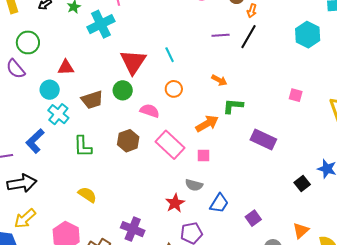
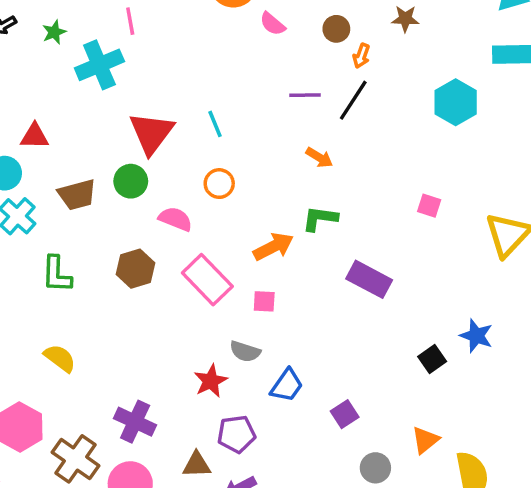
orange arrow: (219, 80) -> (319, 158), moved

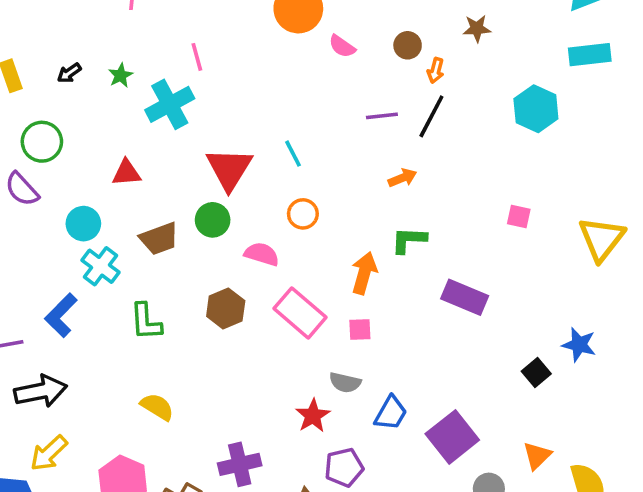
red triangle: (35, 136) -> (126, 173), moved
orange arrow: (319, 158) -> (402, 178), turned -48
orange arrow: (273, 247) -> (364, 273), turned -42
purple square: (345, 414) -> (452, 437), size x1.8
purple cross: (135, 422) -> (240, 464), turned -33

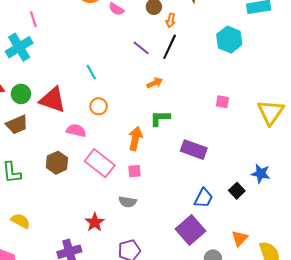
purple line: (382, 116) -> (141, 48), turned 48
red triangle: (229, 169) -> (53, 100), moved, turned -40
green circle: (213, 220) -> (21, 94), moved
blue trapezoid: (391, 413) -> (204, 198), moved
red star: (313, 416) -> (95, 222), moved

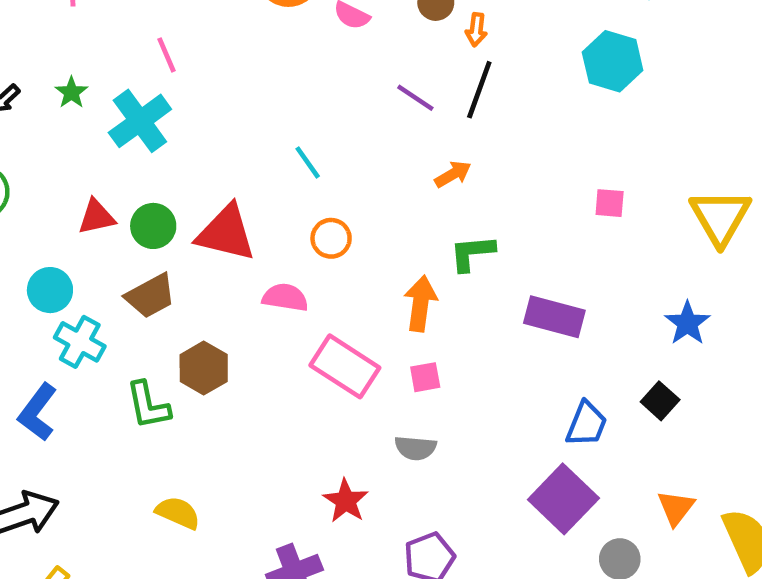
brown hexagon: (57, 163) -> (204, 368), moved
blue star: (261, 174) -> (687, 323), moved, turned 30

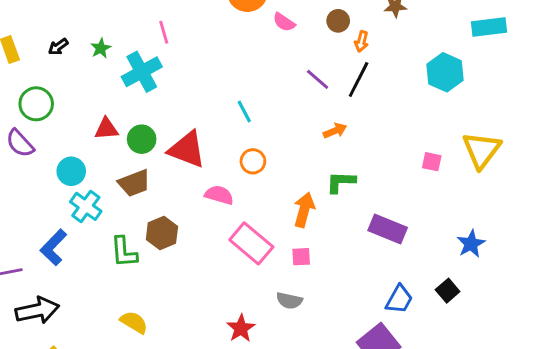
yellow triangle: (720, 217) -> (482, 150), moved

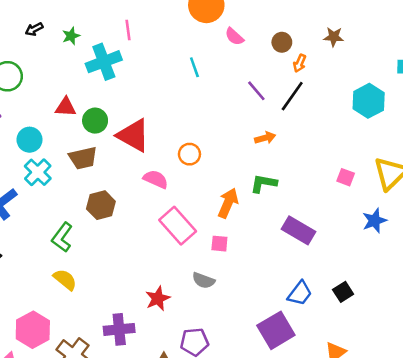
cyan line: (244, 112) -> (194, 67), moved
blue star: (471, 244) -> (374, 221), moved
green L-shape: (124, 252) -> (62, 237), moved, turned 32

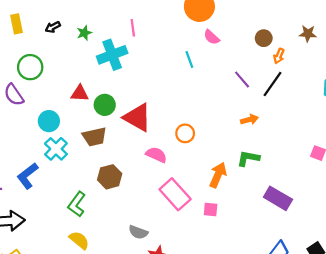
pink semicircle: (234, 37) -> (212, 37), moved
gray semicircle: (204, 280) -> (138, 232), moved

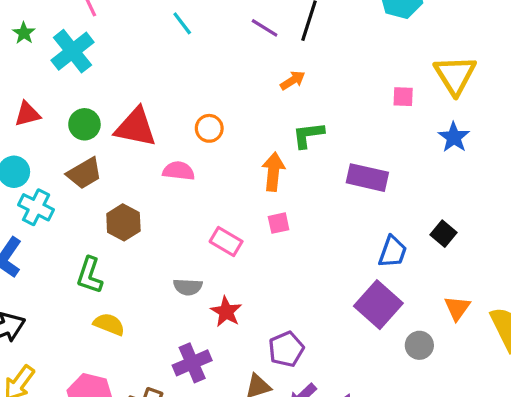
red triangle: (80, 93) -> (27, 114), moved
pink rectangle: (175, 194) -> (226, 241), moved, size x0.7

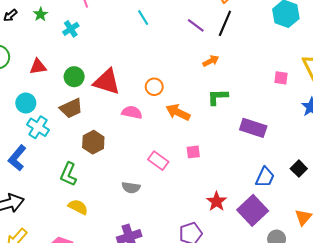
cyan cross: (73, 51) -> (71, 29), size x0.6
orange arrow: (273, 172) -> (178, 112), moved, turned -75
red star: (226, 312) -> (217, 201), moved

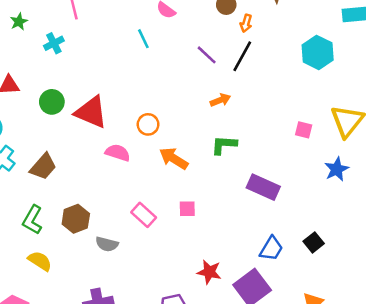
brown trapezoid: (71, 108) -> (43, 167), moved, turned -30
brown hexagon: (93, 142) -> (76, 219), moved
red star: (217, 201) -> (209, 272), turned -30

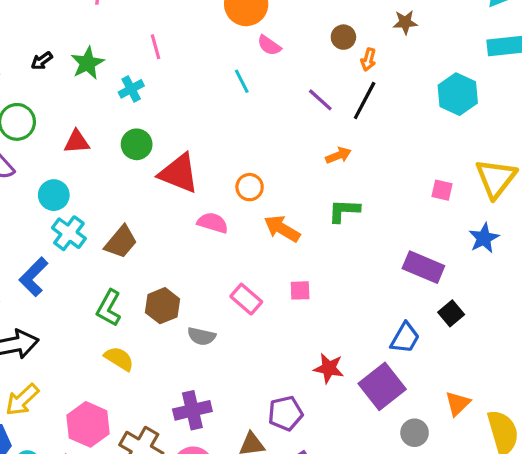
green star: (19, 22) -> (87, 63), size x1.5
green circle: (52, 102) -> (137, 144), moved
purple rectangle: (263, 187) -> (423, 267), moved
black square: (314, 242) -> (451, 313), moved

